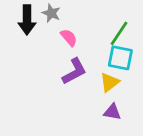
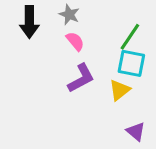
gray star: (51, 13) -> (69, 15), moved
purple triangle: (112, 112) -> (136, 131), moved, turned 30

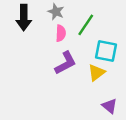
green line: (130, 37) -> (86, 25), moved
pink semicircle: (75, 41) -> (61, 33), turned 42

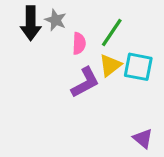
gray star: (56, 12) -> (56, 20), moved
yellow triangle: (96, 73) -> (110, 65), moved

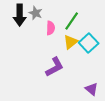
cyan square: (138, 67) -> (89, 43), turned 36
purple L-shape: (85, 82) -> (55, 67), moved

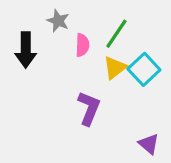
black arrow: (20, 15) -> (26, 50), moved
purple L-shape: (55, 67) -> (89, 108), turned -40

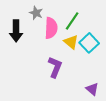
pink semicircle: (82, 45) -> (51, 28), size x1.5
yellow triangle: (115, 68) -> (71, 42), turned -42

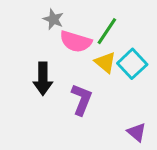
pink semicircle: (51, 28) -> (76, 42), turned 105
black arrow: (16, 31) -> (43, 79), moved

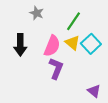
pink semicircle: (76, 42) -> (52, 46), moved, turned -85
black arrow: (43, 79) -> (20, 45), moved

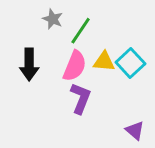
green line: (74, 21) -> (81, 31), moved
yellow triangle: (73, 43) -> (104, 62), turned -35

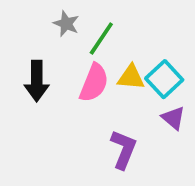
purple L-shape: (81, 98) -> (124, 149), moved
purple triangle: (135, 130) -> (173, 118), moved

